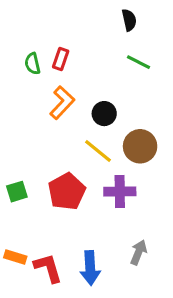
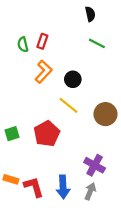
brown circle: (140, 146) -> (105, 114), moved
purple cross: (120, 192) -> (95, 165), moved, turned 30
gray arrow: (138, 252) -> (90, 191), moved

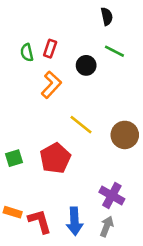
black circle: (73, 79) -> (86, 65), moved

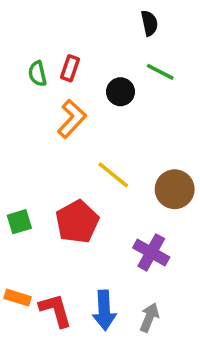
purple cross: (112, 195) -> (151, 252), moved

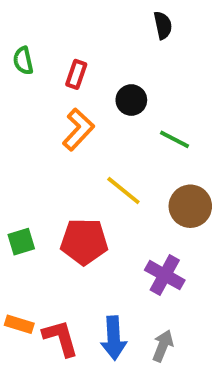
green line: (160, 72) -> (175, 139), moved
green semicircle: (37, 74) -> (23, 61), moved
red pentagon: (77, 222) -> (84, 242), turned 30

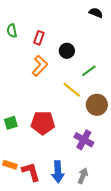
black semicircle: (163, 25) -> (96, 13), moved, turned -56
green line: (175, 139) -> (89, 71), turned -63
yellow line: (123, 190) -> (72, 90), moved

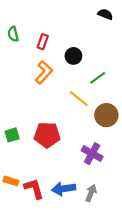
blue arrow: (58, 172) -> (64, 189), turned 85

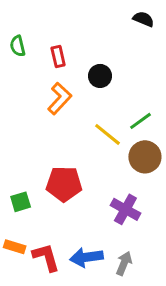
red rectangle: (43, 42) -> (58, 56), turned -32
green line: (98, 78) -> (140, 121), moved
green square: (12, 135) -> (21, 202), moved

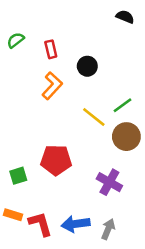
green semicircle: (18, 46) -> (16, 40), turned 66

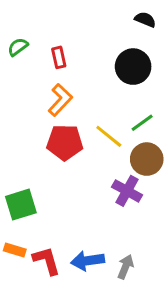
black circle: (87, 66) -> (133, 67), moved, size x1.5
red pentagon: (56, 160) -> (65, 142), moved
green square: (18, 176) -> (21, 205), size x1.5
purple cross: (109, 182) -> (127, 191), moved

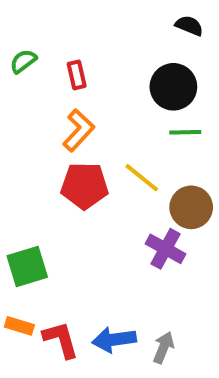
green line: (142, 123) -> (185, 132), moved, turned 35

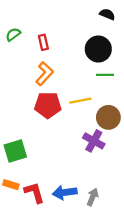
yellow line: (142, 178) -> (80, 101), turned -50

